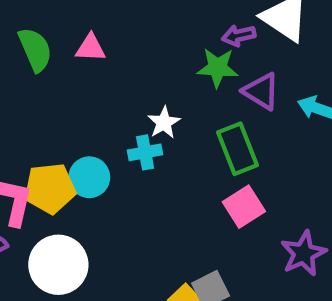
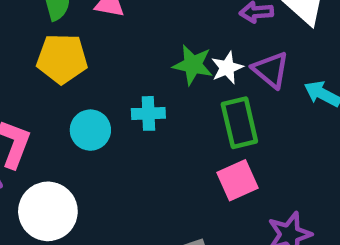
green star: (218, 68) -> (193, 65), moved
white star: (164, 123) -> (227, 68), moved
yellow pentagon: (50, 188) -> (62, 59), moved

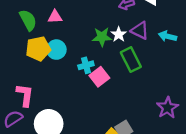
cyan circle: (90, 130) -> (56, 50), moved
pink square: (238, 180) -> (99, 77), moved

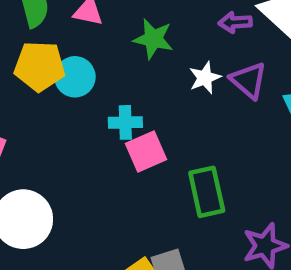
green star: (102, 37) -> (153, 39), moved
green rectangle: (131, 60) -> (207, 192), moved

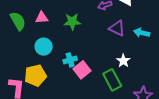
yellow pentagon: (40, 66) -> (35, 76), moved
white star: (205, 78) -> (123, 61), moved

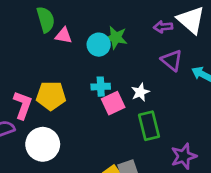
pink triangle: (42, 18) -> (64, 36), moved
cyan circle: (44, 47) -> (99, 45), moved
white star: (123, 61) -> (140, 92), moved

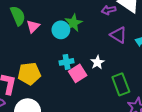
pink triangle: (64, 36) -> (33, 26), turned -48
green star: (116, 38) -> (73, 23), turned -30
green rectangle: (149, 126) -> (121, 84), moved

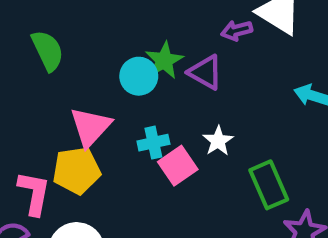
pink triangle: (33, 26) -> (91, 127), moved, size x1.5
purple triangle: (118, 35) -> (205, 72), moved

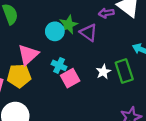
white star: (218, 141) -> (103, 72), moved
cyan cross: (153, 143) -> (59, 65), turned 32
green rectangle: (269, 185) -> (124, 71), moved

